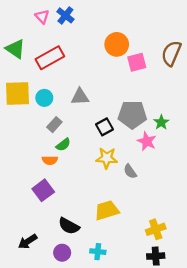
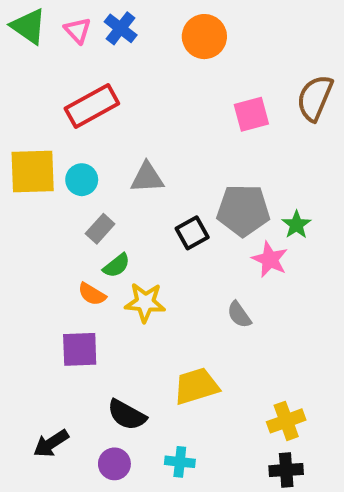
orange circle: (117, 44) -> (204, 37), moved
green triangle: (15, 49) -> (29, 26), moved
yellow star: (107, 158) -> (145, 302), moved
orange semicircle: (50, 160) -> (92, 294), turned 32
purple square: (43, 190) -> (80, 349), turned 35

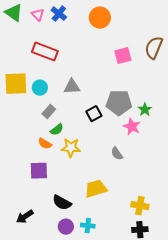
red rectangle: (92, 106) -> (45, 52), turned 50
yellow cross: (286, 421) -> (140, 206), turned 30
purple circle: (114, 464) -> (66, 227), moved

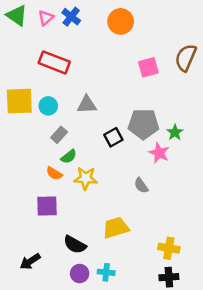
pink triangle: (38, 15) -> (46, 18), turned 32

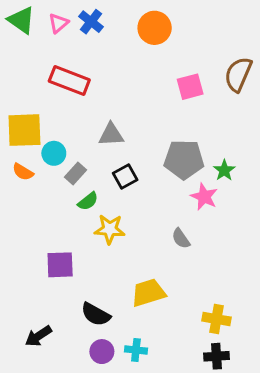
cyan circle: (48, 106) -> (54, 153), moved
black square: (113, 137) -> (125, 177), moved
orange semicircle: (54, 173) -> (23, 172), moved

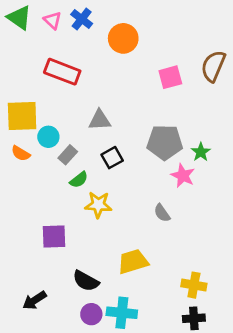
pink triangle: (58, 23) -> (53, 20), turned -36
orange circle: (155, 28) -> (123, 38), moved
cyan cross: (136, 350) -> (122, 313), size x1.5

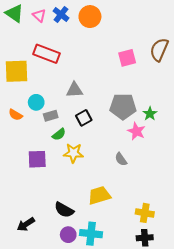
orange circle: (123, 38) -> (90, 17), moved
yellow square: (22, 116) -> (17, 71), moved
gray rectangle: (68, 155) -> (51, 116), turned 32
purple square: (54, 237) -> (37, 159), moved

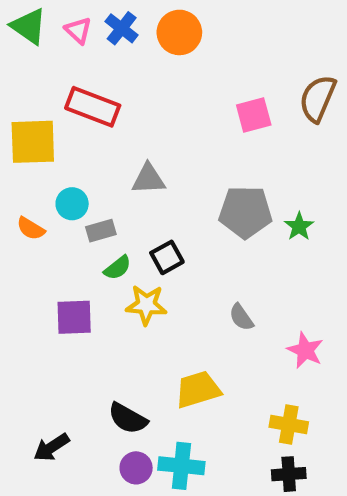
black square: (84, 118) -> (167, 257), moved
pink star: (136, 131) -> (305, 350), moved

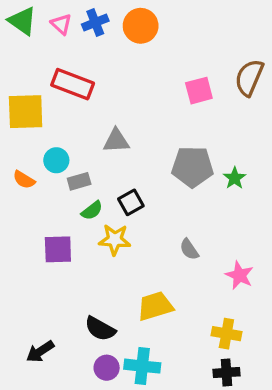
blue cross: (122, 28) -> (95, 23), turned 30

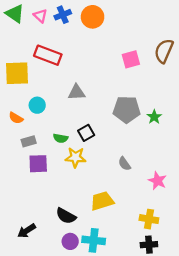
gray rectangle: (79, 181) -> (29, 141), moved
green semicircle: (92, 210) -> (61, 138), turned 48

